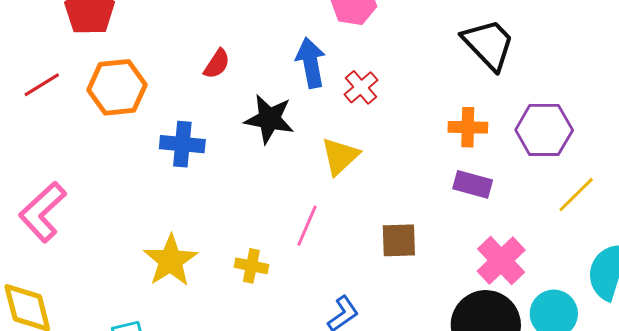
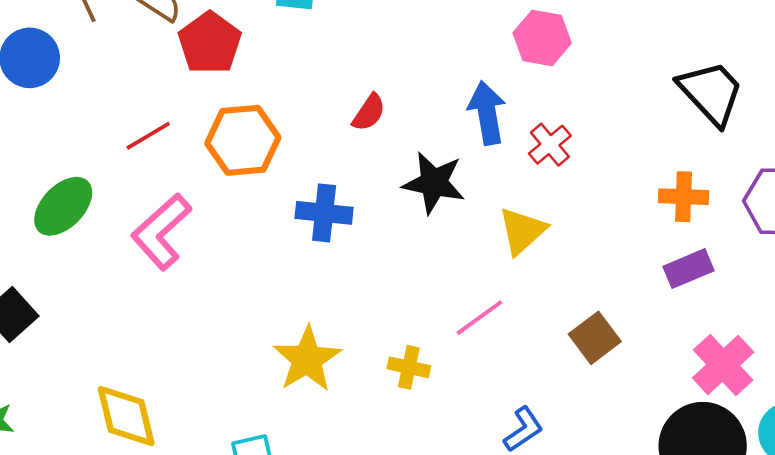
purple rectangle: (473, 184) -> (689, 269), turned -39
pink L-shape: (43, 212) -> (161, 232), moved
pink line: (307, 226) -> (479, 318), turned 30
brown square: (399, 240) -> (595, 338), turned -36

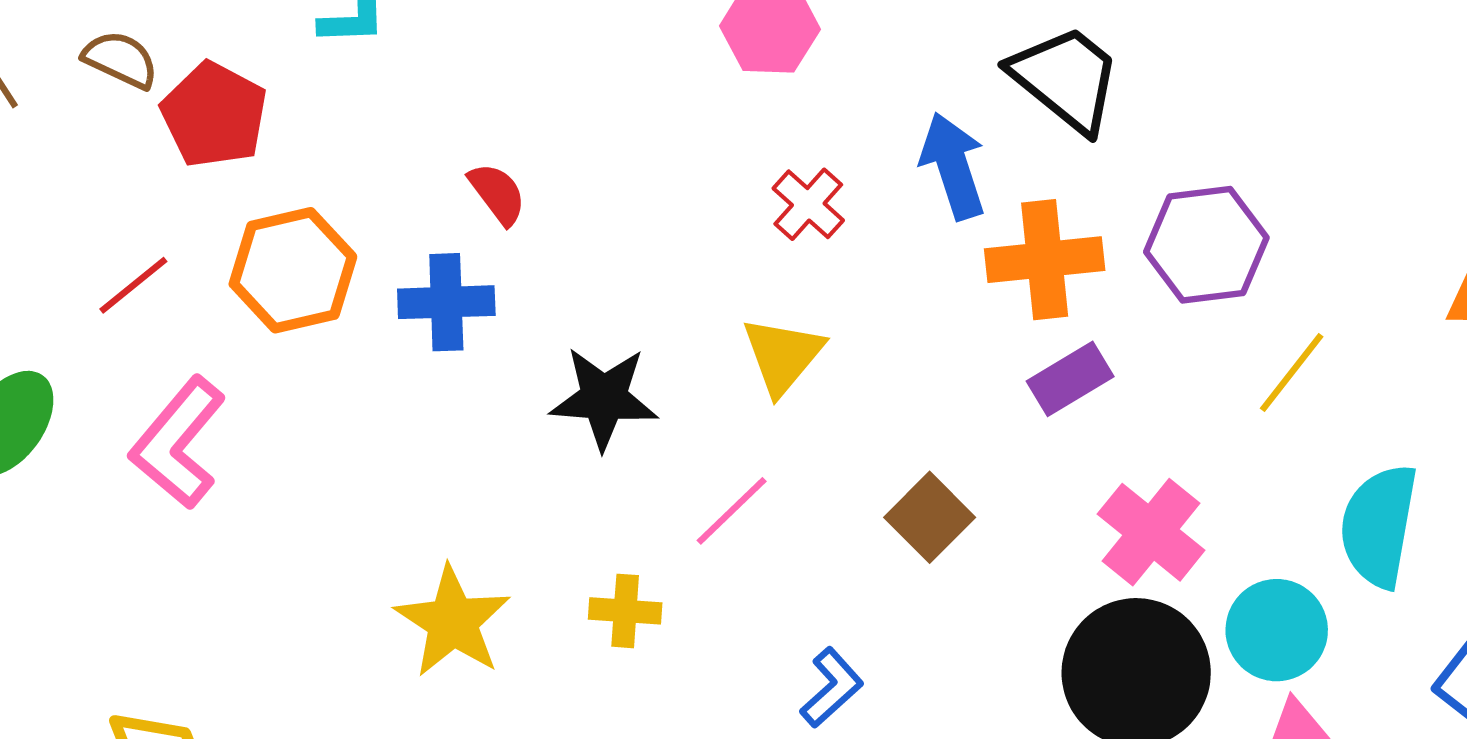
red semicircle: (369, 113) -> (497, 194), turned -63
blue arrow: (487, 113) -> (953, 166), moved
black star: (434, 183) -> (604, 398), moved
orange cross: (684, 197) -> (1045, 260), size x1.4
blue cross: (324, 213) -> (446, 302), moved

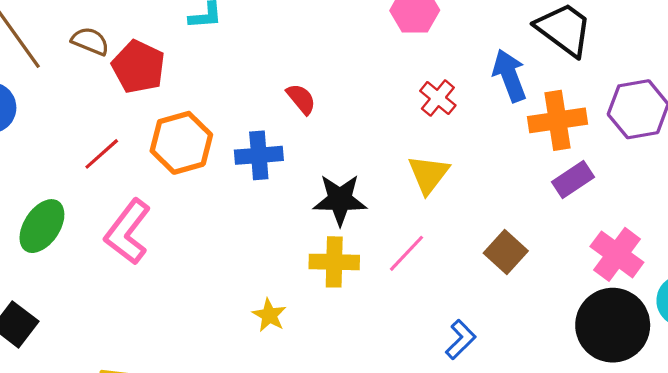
red semicircle: (497, 194) -> (301, 99), moved
yellow cross: (625, 611) -> (334, 262), moved, size x1.4
yellow star: (453, 622) -> (269, 315), size x0.6

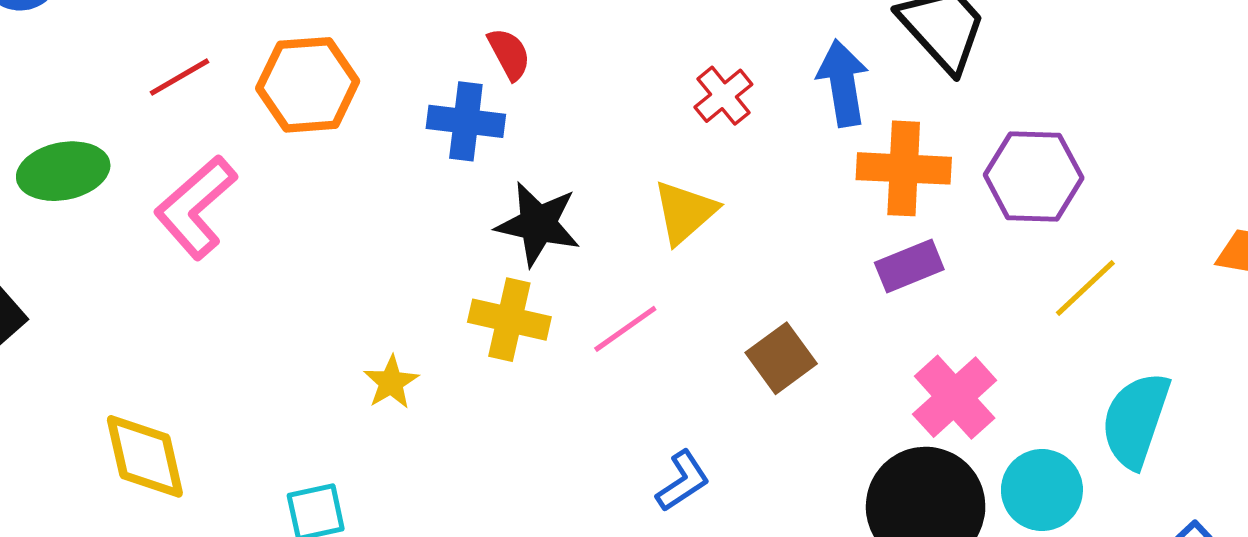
blue cross: (259, 155) -> (466, 121), moved
green ellipse: (42, 226) -> (63, 171), turned 34

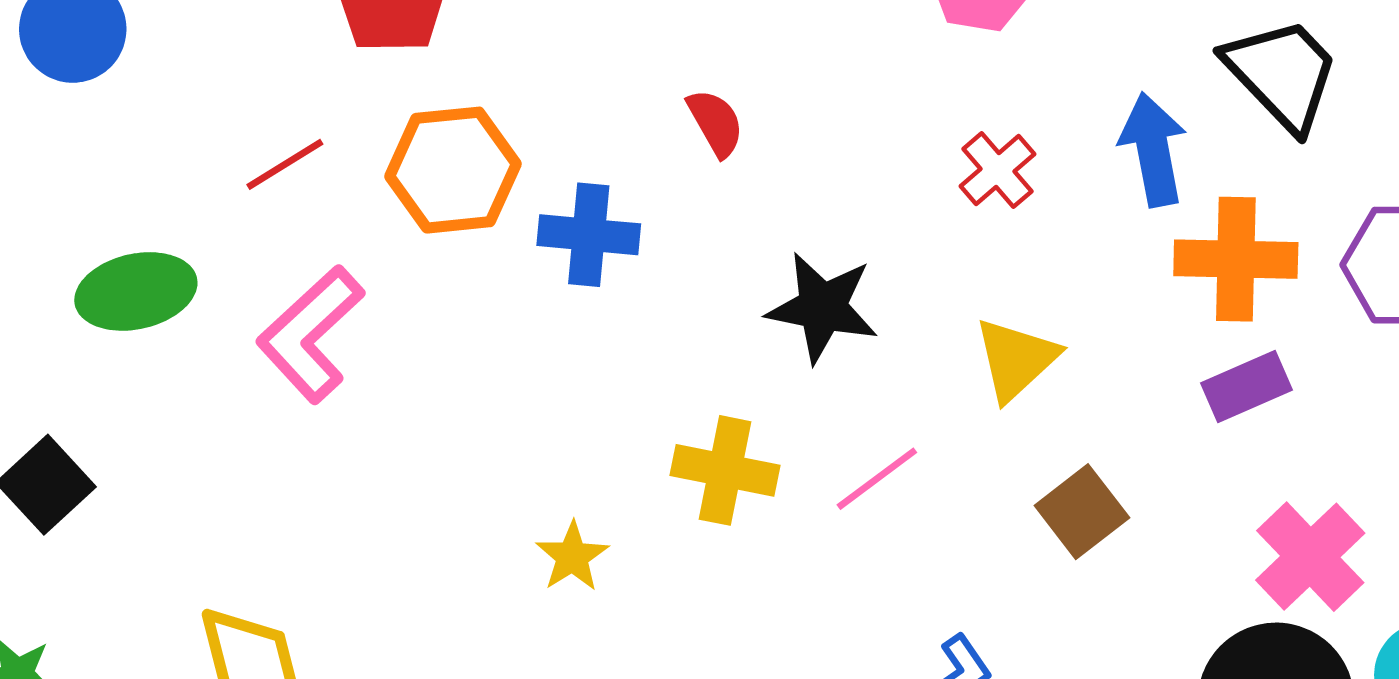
blue cross: (466, 121) -> (589, 235), moved
yellow triangle: (685, 212) -> (1016, 359), moved
black star: (538, 224) -> (822, 307), moved

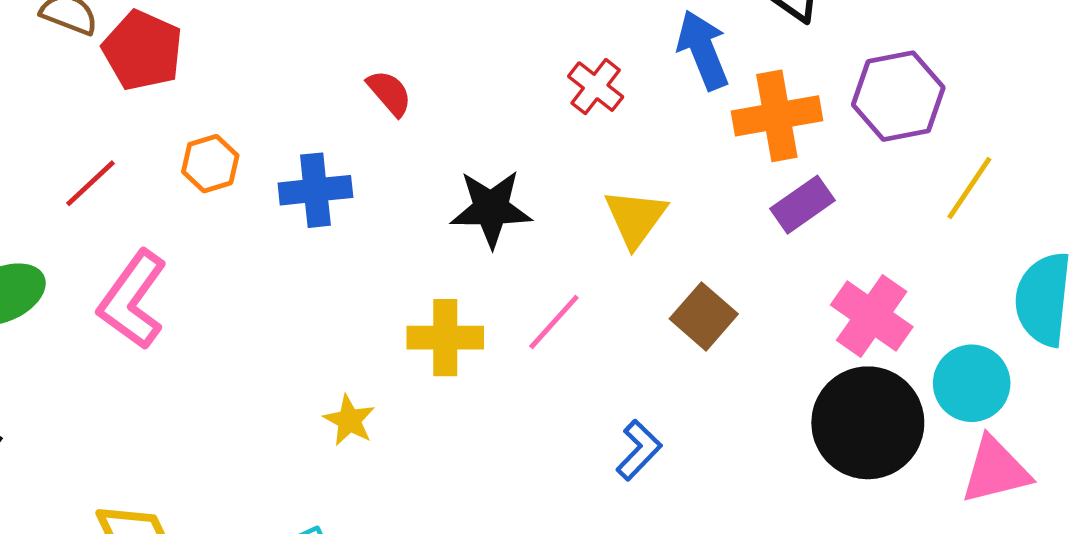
orange hexagon: (453, 170) -> (210, 164), size x0.6

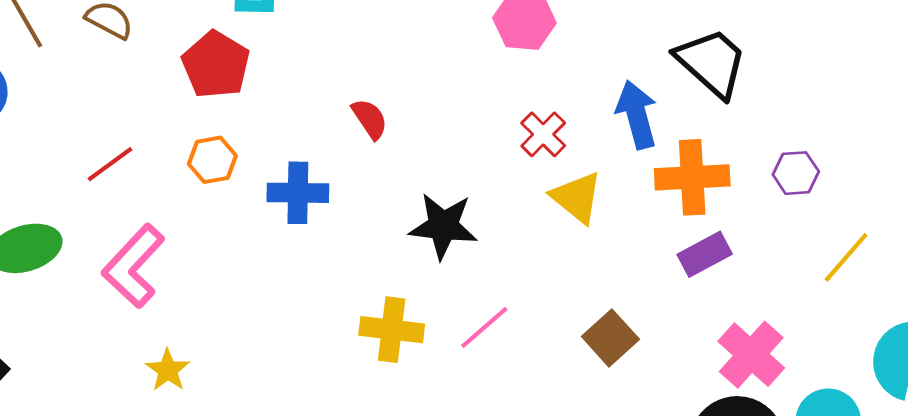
red pentagon: (143, 50) -> (216, 65), moved
purple hexagon: (898, 96) -> (796, 173), size x0.6
yellow triangle: (635, 218) -> (577, 197), moved, turned -34
yellow star: (349, 420) -> (168, 370), moved

